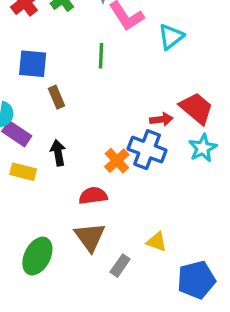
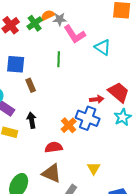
cyan triangle: (171, 37) -> (103, 47), turned -48
brown triangle: (90, 237) -> (52, 173), turned -30
yellow triangle: (157, 242) -> (94, 168), moved, turned 40

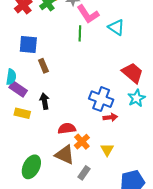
green line: (59, 59) -> (80, 33), moved
red arrow: (97, 99) -> (110, 117), moved
orange cross: (69, 125) -> (82, 142), moved

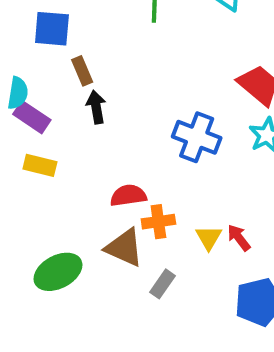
black arrow: (44, 101) -> (96, 107), moved
red arrow: (110, 117) -> (239, 238), moved, turned -120
orange cross: (82, 142) -> (158, 222), turned 35
green ellipse: (31, 167) -> (58, 272), turned 35

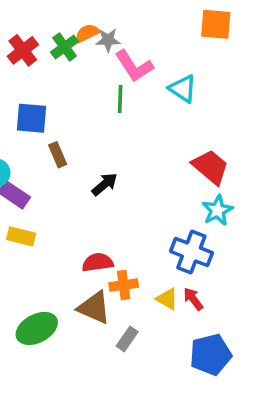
black arrow: (96, 107) -> (105, 184), moved, turned 60
blue cross: (197, 137) -> (191, 252), moved
yellow triangle: (209, 238) -> (167, 299), turned -30

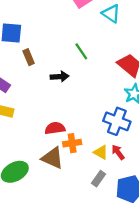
green line: (120, 99) -> (81, 51), moved, turned -36
black arrow: (105, 184) -> (60, 77), turned 36
gray rectangle: (127, 339) -> (99, 179), moved

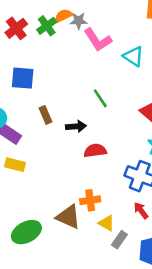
brown rectangle: (29, 57) -> (46, 115), moved
red semicircle: (55, 128) -> (95, 151), moved
yellow triangle: (101, 152) -> (107, 223), moved

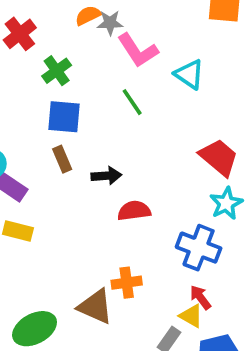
green cross: (47, 26) -> (57, 71), moved
blue square: (23, 78) -> (64, 117), moved
green line: (100, 98) -> (132, 102), moved
yellow triangle: (107, 223) -> (191, 316), moved

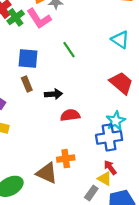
pink L-shape: (138, 50) -> (39, 19), moved
green cross: (57, 71) -> (16, 17), moved
cyan triangle: (189, 74) -> (120, 40), moved
cyan star: (226, 203) -> (116, 121), moved
blue cross: (199, 248) -> (109, 137), turned -30

